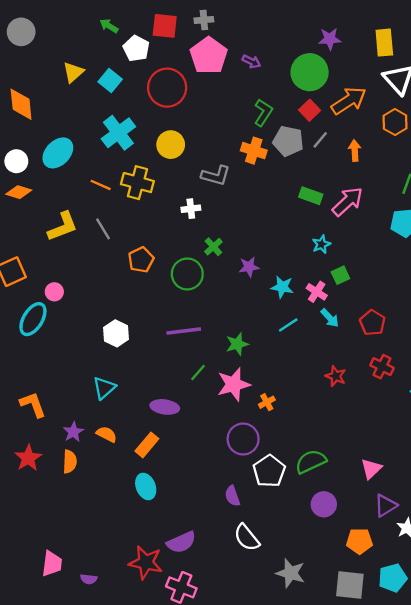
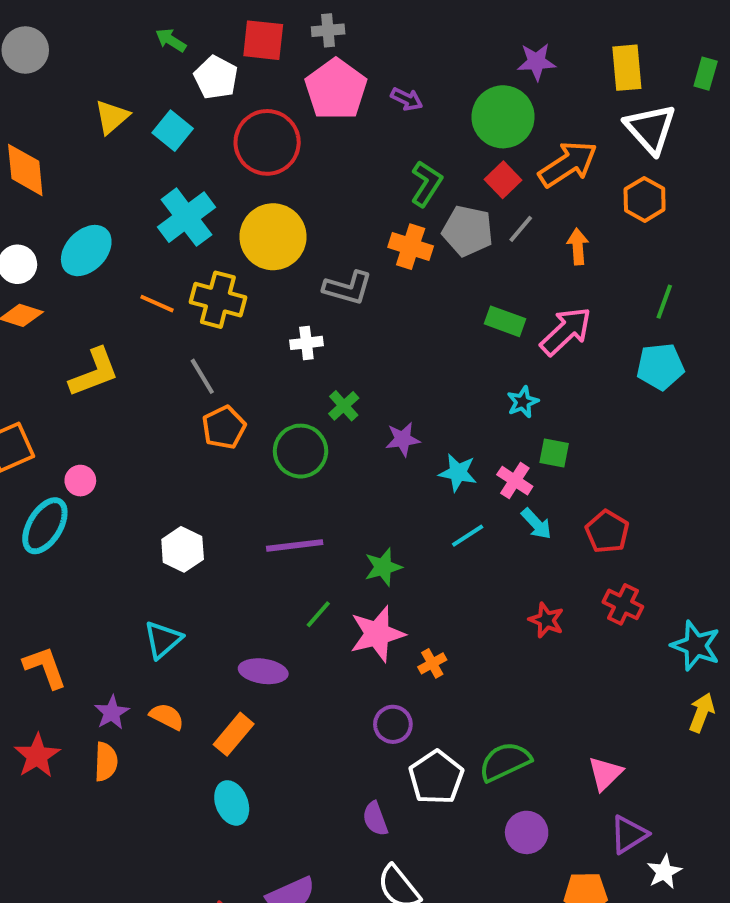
yellow circle: (171, 145) -> (273, 237), size x1.4
gray line: (103, 229) -> (202, 376), moved
green square: (340, 275) -> (554, 453), turned 36
purple circle: (243, 439) -> (393, 724), size x0.7

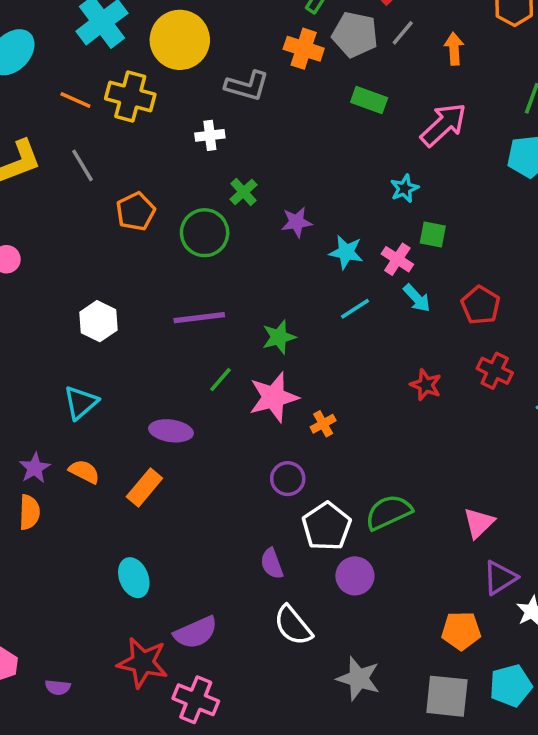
green rectangle: (505, 321) -> (369, 100), moved
gray line: (202, 376) -> (83, 165), moved
cyan ellipse: (232, 803) -> (134, 578), moved
purple circle: (527, 832) -> (355, 576), moved

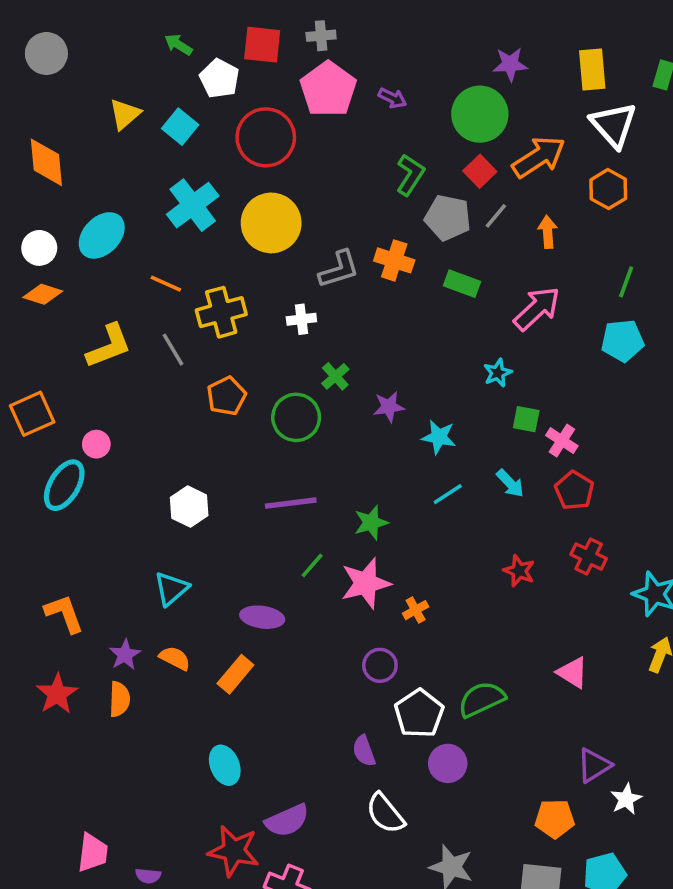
orange cross: (304, 49) -> (394, 260), moved
gray L-shape: (247, 86) -> (339, 269), turned -33
yellow cross: (130, 96) -> (221, 312), moved, turned -30
pink cross: (397, 259) -> (562, 441), moved
pink triangle: (479, 523) -> (573, 672), moved, turned -44

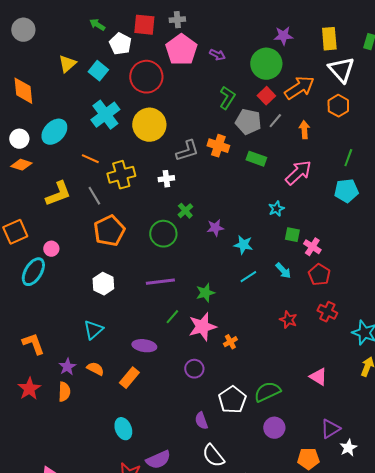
orange pentagon: (227, 396) -> (109, 231), moved, size x1.4
purple circle: (380, 665) -> (194, 369), moved
purple circle: (448, 763) -> (274, 428), moved

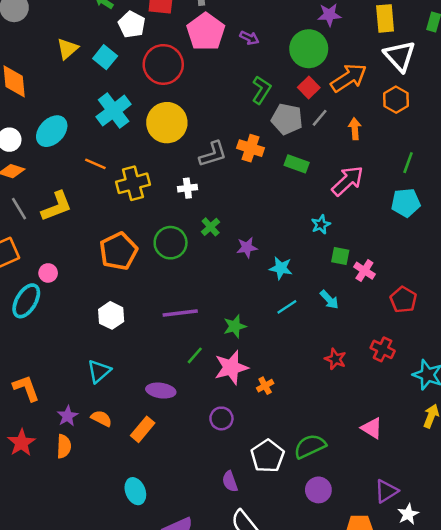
gray line: (94, 196) -> (19, 209), moved
green circle: (163, 234) -> (171, 243), moved
red pentagon: (319, 275) -> (403, 300), moved

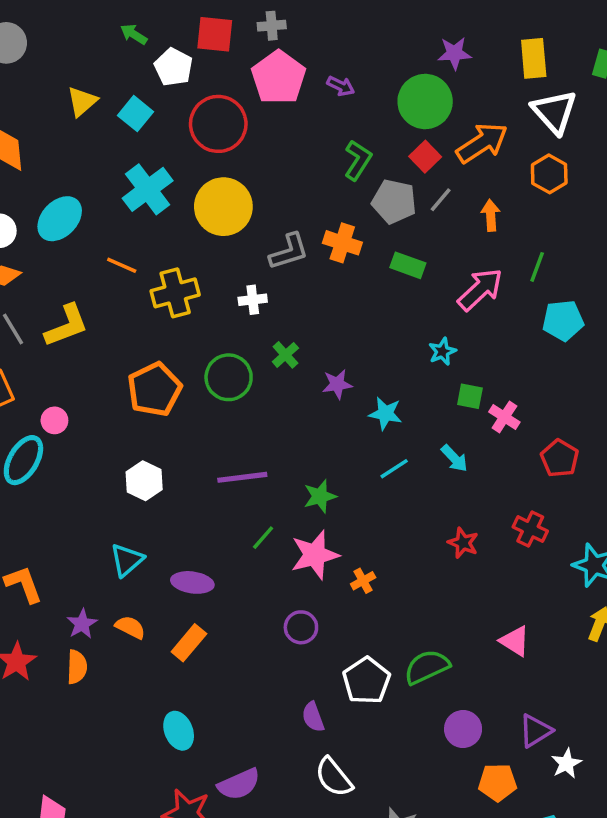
green line: (408, 163) -> (537, 267), moved
purple ellipse: (161, 391) -> (192, 582), moved
purple circle: (318, 490) -> (463, 729), moved

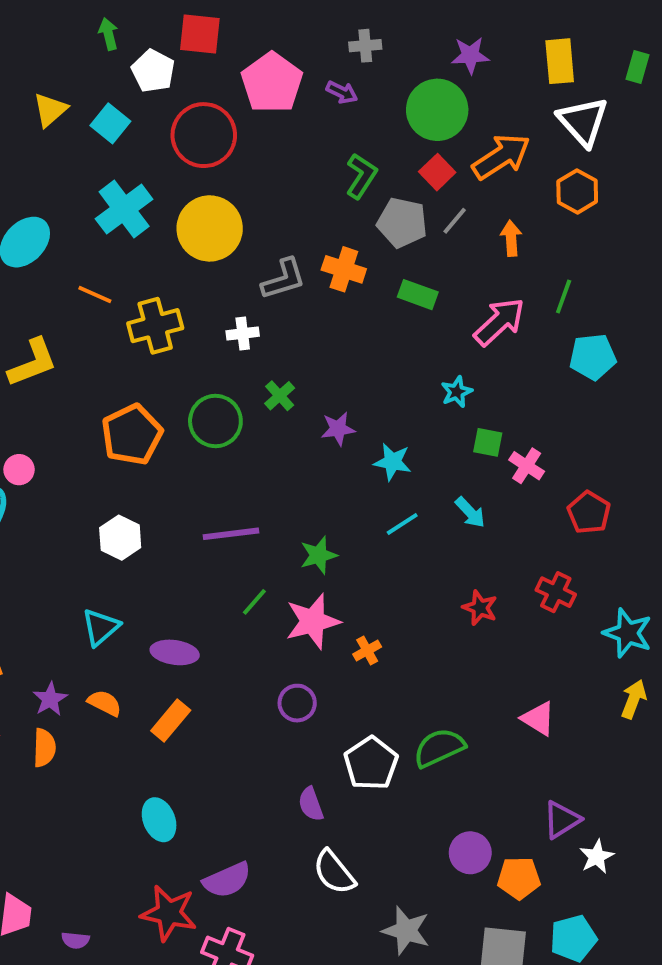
gray cross: (272, 26) -> (365, 46), moved
green arrow: (134, 34) -> (108, 34), turned 44
purple circle: (463, 729) -> (470, 853), moved

